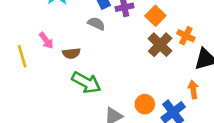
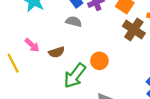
green arrow: (86, 83) -> (75, 76), turned 110
orange circle: (145, 104) -> (99, 61), moved

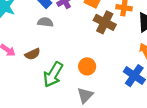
orange circle: (99, 61) -> (87, 66), moved

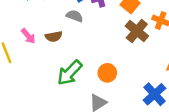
brown semicircle: (33, 54) -> (54, 36), moved

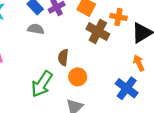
brown semicircle: (54, 36) -> (63, 57), moved, turned 119

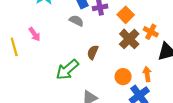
orange arrow: (139, 63) -> (147, 74), moved
orange circle: (78, 77) -> (123, 77), moved

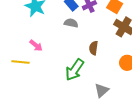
yellow line: (14, 47) -> (21, 62), turned -54

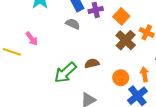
brown semicircle: (94, 48) -> (92, 63), moved, turned 56

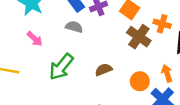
pink arrow: (32, 39) -> (35, 39), moved
green arrow: (65, 73) -> (61, 67), moved

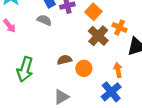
green arrow: (61, 67) -> (25, 69), moved, turned -30
orange circle: (140, 81) -> (84, 68), moved

